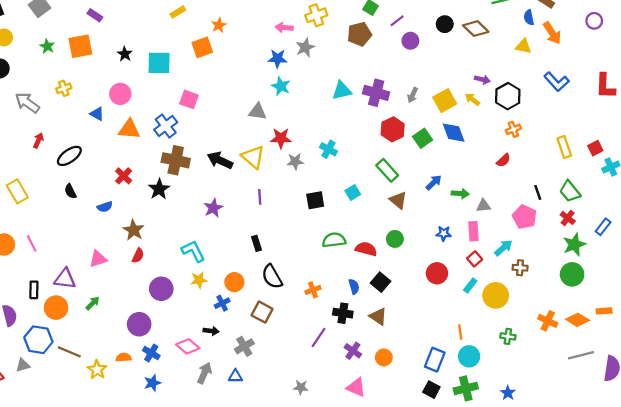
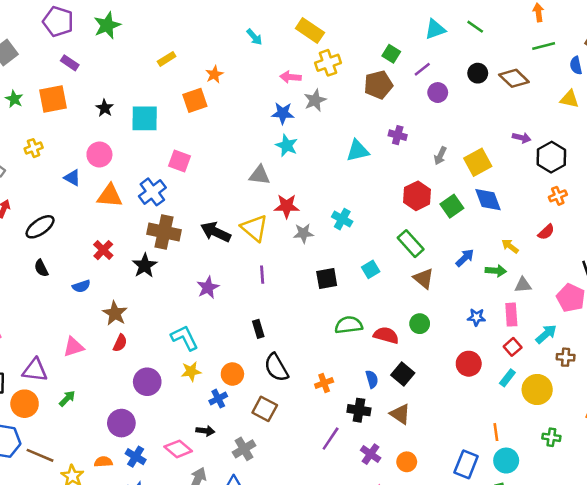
purple cross: (376, 93) -> (398, 135), moved, size x0.6
yellow arrow: (472, 99) -> (510, 246), moved

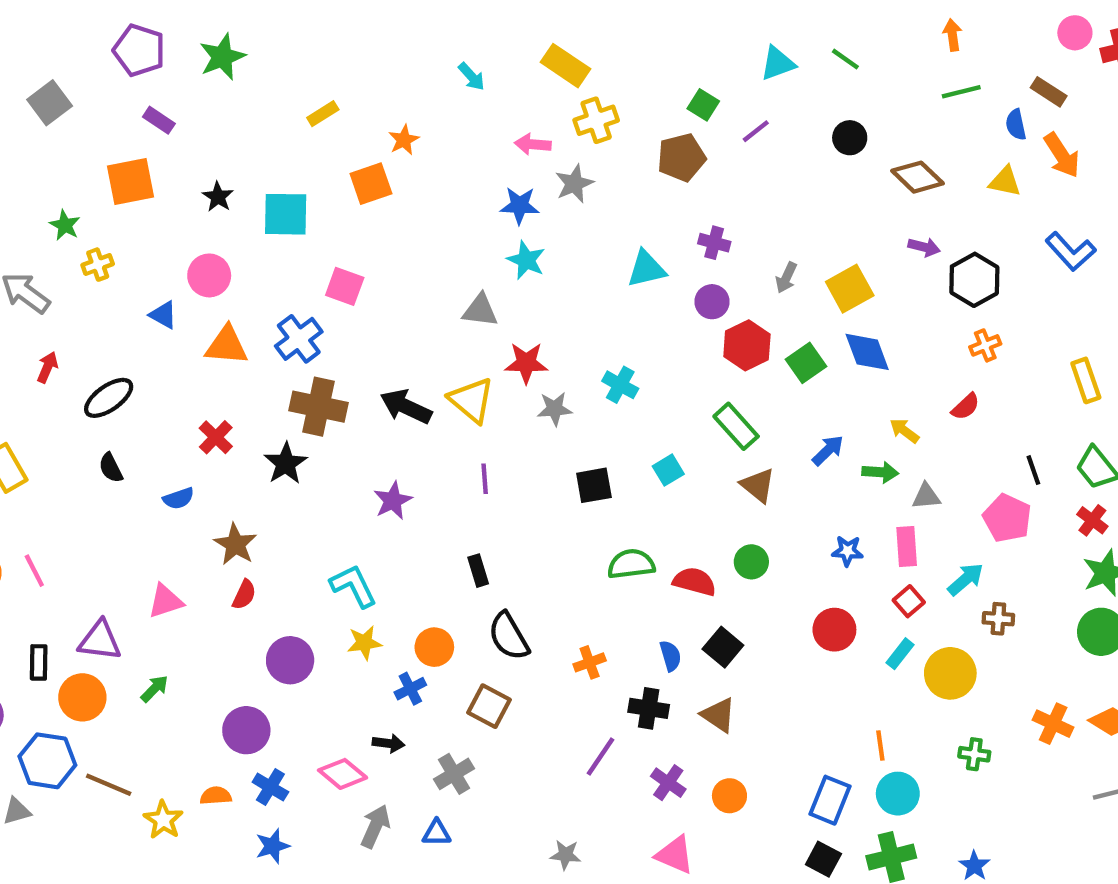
brown diamond: (514, 78) -> (917, 177), moved
purple circle: (438, 93) -> (712, 302), moved
green star: (14, 99) -> (65, 225), moved

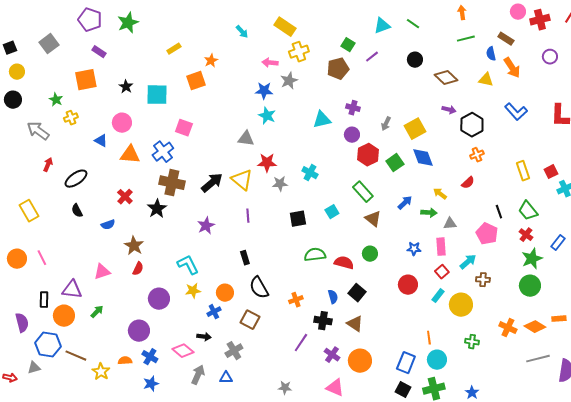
black arrow: (406, 407) -> (212, 183), turned 115
orange circle: (729, 796) -> (360, 361), size x1.5

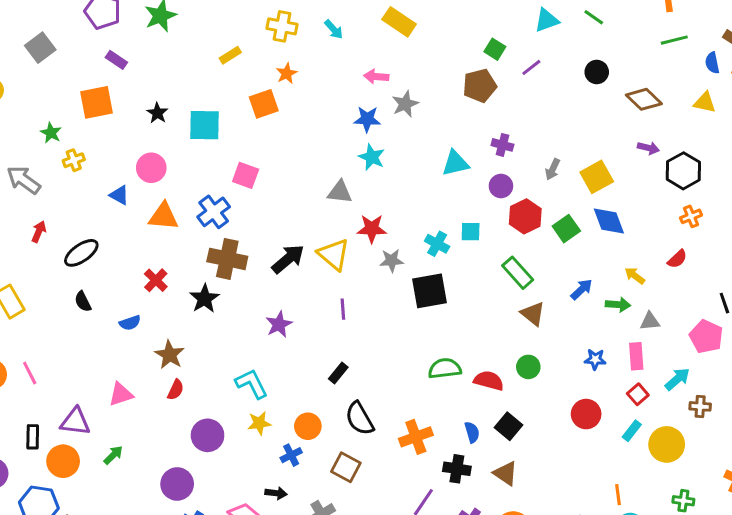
yellow cross: (299, 52) -> (282, 26), moved, turned 30
cyan square: (332, 212) -> (471, 232), moved, turned 32
black square: (298, 219) -> (429, 291), moved, size x1.4
black rectangle: (245, 258) -> (338, 373), turned 56
orange cross: (296, 300) -> (416, 437), size x1.5

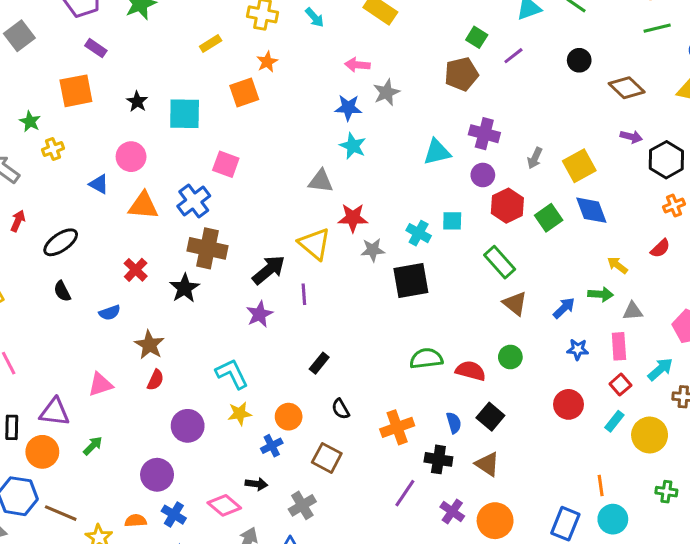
purple cross: (502, 145) -> (484, 134), size x1.4
black arrow: (288, 259) -> (269, 270), moved
blue arrow: (582, 289) -> (564, 308), moved
purple line: (343, 309) -> (304, 294), moved
black semicircle: (360, 419) -> (341, 409), size x0.6

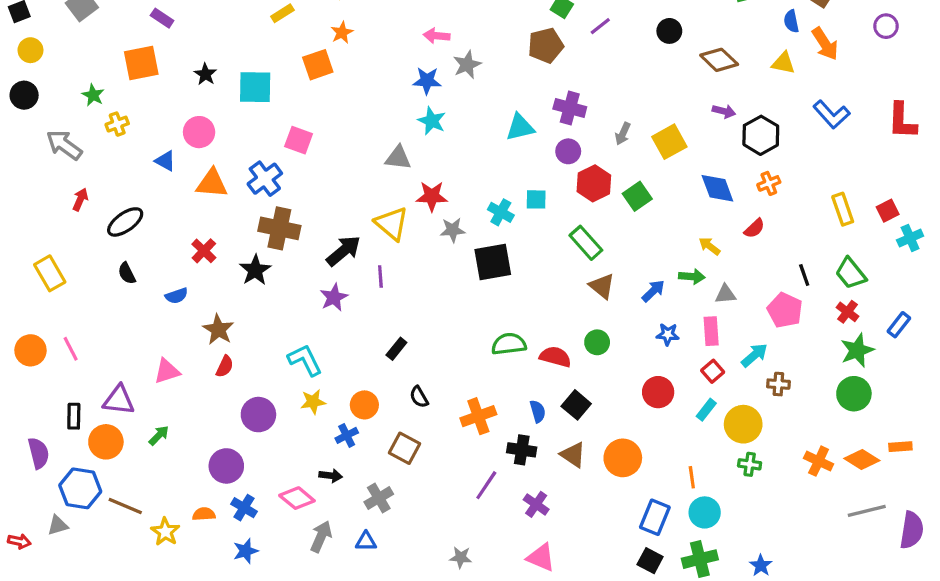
blue diamond: (591, 210) -> (717, 188), moved
green cross: (666, 492) -> (750, 464), moved
orange circle: (495, 521) -> (623, 458), moved

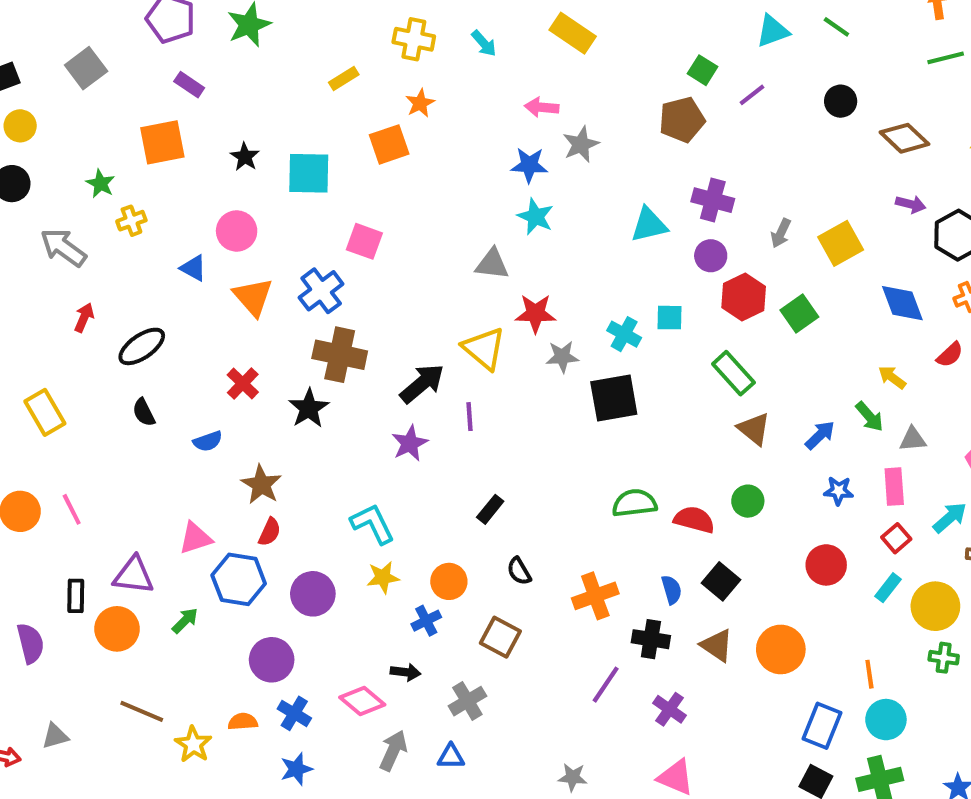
orange triangle: (212, 183) -> (253, 297), turned 44
green arrow: (692, 277) -> (869, 417), turned 45
blue hexagon: (80, 488) -> (239, 579), moved

